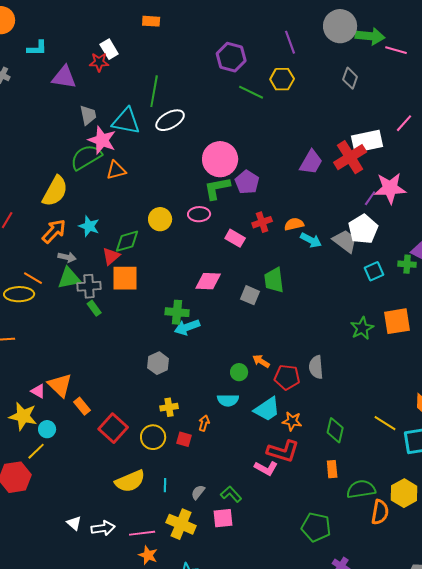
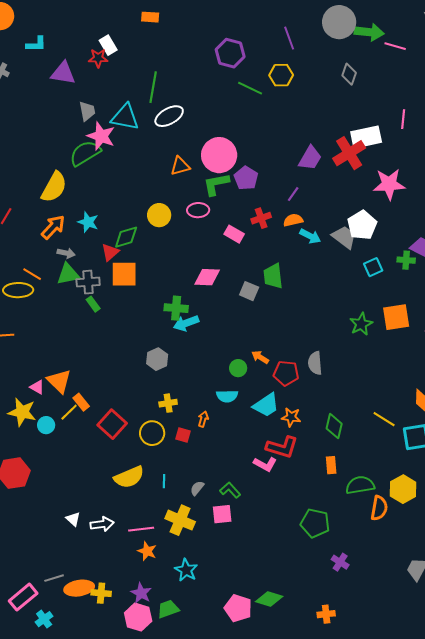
pink line: (404, 123) -> (403, 119), turned -36
orange triangle: (116, 170) -> (180, 166), moved
purple line: (370, 198) -> (293, 194), moved
yellow line: (36, 451) -> (69, 412), moved

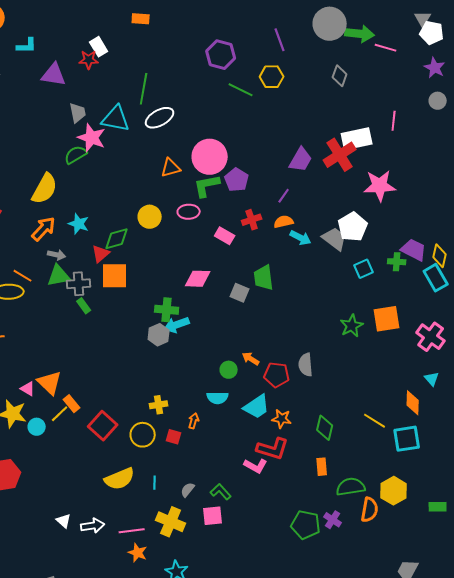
green semicircle: (85, 153) -> (76, 155), size x0.7
gray hexagon: (157, 359) -> (159, 335), moved
purple cross: (340, 562) -> (333, 520), moved

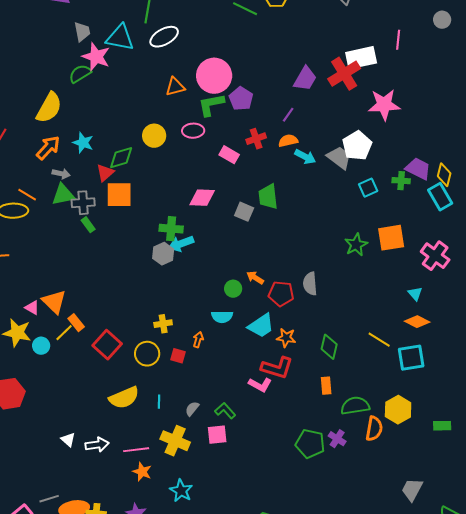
cyan triangle: (432, 379) -> (415, 294), moved
orange diamond: (413, 403) -> (417, 322), turned -65

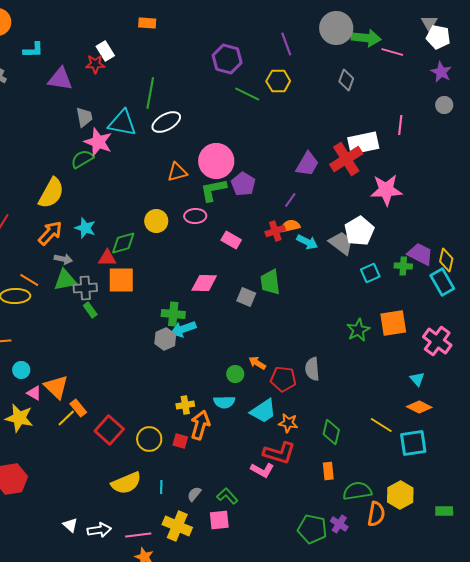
red cross: (256, 139) -> (275, 231), moved
red triangle: (105, 173) -> (107, 258), turned 42
yellow cross: (163, 324) -> (185, 405), moved
orange arrow: (198, 340) -> (200, 425), size x1.8
cyan circle: (41, 346) -> (21, 370), moved

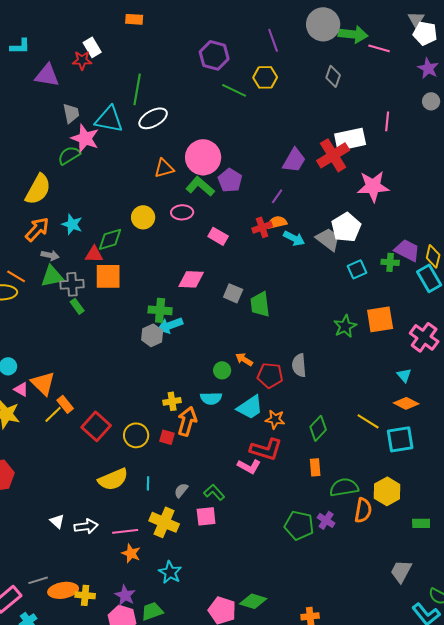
green L-shape: (213, 190) -> (200, 186), turned 52
green trapezoid: (270, 282) -> (260, 304), moved
green diamond: (331, 432) -> (318, 428), turned 30
green rectangle: (444, 511) -> (421, 523), moved

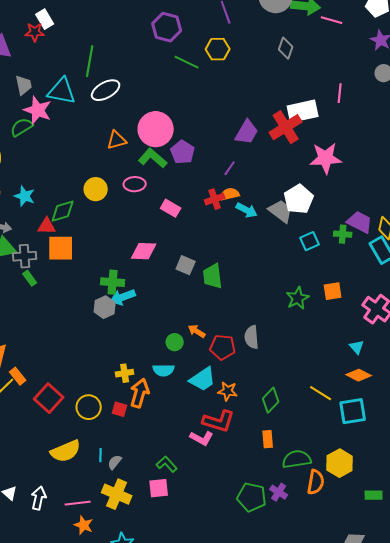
orange square: (380, 319) -> (333, 291), size x0.7
gray semicircle: (181, 490) -> (115, 462), moved
white arrow: (86, 526) -> (39, 498), turned -70

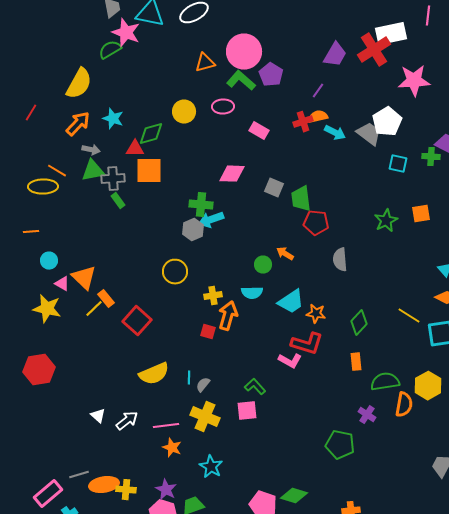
cyan square: (310, 241) -> (398, 164), turned 36
red pentagon: (223, 347) -> (316, 223), moved
yellow circle: (89, 407) -> (175, 272), moved
green pentagon: (252, 497) -> (340, 445), moved
white arrow: (39, 498) -> (127, 421), turned 40

